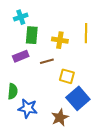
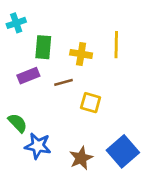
cyan cross: (21, 17) -> (16, 23), moved
green semicircle: (13, 91) -> (18, 123), turned -49
blue square: (78, 98) -> (123, 151), moved

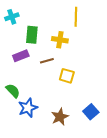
yellow line: (116, 45) -> (76, 17), moved
blue star: (38, 146) -> (28, 108), turned -30
blue square: (123, 151) -> (91, 112), size x0.7

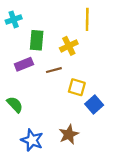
yellow cross: (60, 40) -> (69, 46), turned -35
blue star: (28, 108) -> (32, 140), moved, turned -30
blue square: (91, 112) -> (94, 105), moved

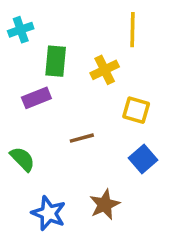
brown line: (54, 70) -> (82, 138), moved
yellow square: (77, 87) -> (136, 110), moved

